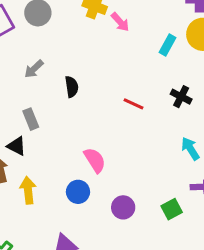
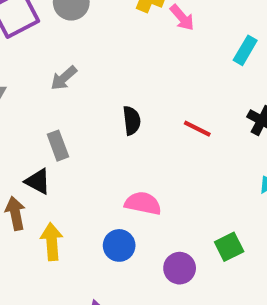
black semicircle: (72, 87) -> (132, 121), moved
pink semicircle: (95, 160) -> (143, 203), turned -48
green square: (172, 209) -> (229, 247), moved

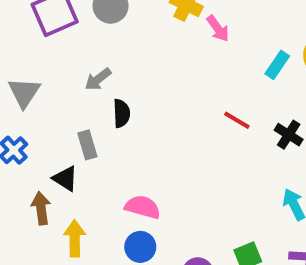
black semicircle: (132, 121) -> (122, 113), moved
red line: (197, 129) -> (237, 120), moved
pink semicircle: (143, 203) -> (143, 207), moved

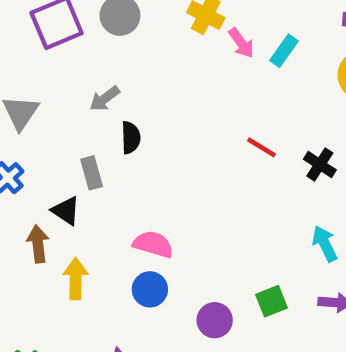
cyan rectangle: (277, 65) -> (284, 51), moved

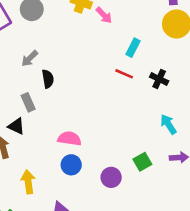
cyan rectangle: (284, 51) -> (133, 48), moved
yellow arrow: (76, 279) -> (28, 182), moved

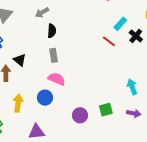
black cross: (159, 79) -> (136, 36), moved
gray rectangle: (28, 102) -> (54, 55), moved
blue circle: (71, 165) -> (45, 98), moved

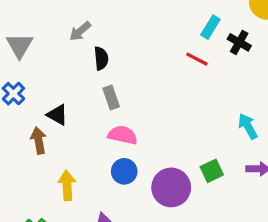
blue circle: (45, 98) -> (124, 171), moved
purple circle: (80, 115) -> (171, 187), size x1.5

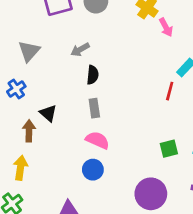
red line: (197, 59) -> (170, 91), turned 66
green square: (212, 171) -> (169, 149), moved
yellow arrow: (67, 185) -> (20, 168), moved
purple circle: (171, 187) -> (151, 194), moved

